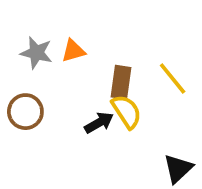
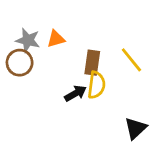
brown circle: (25, 112) -> (20, 63), moved
yellow semicircle: (127, 112) -> (96, 85), turned 40

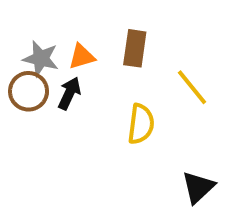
brown rectangle: (92, 63) -> (135, 48), moved
black arrow: (75, 93) -> (69, 93), moved, turned -35

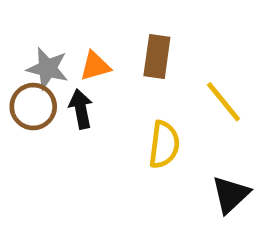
black arrow: (69, 93) -> (81, 109), turned -36
black triangle: (198, 187) -> (231, 195), moved

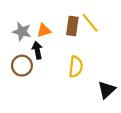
yellow line: (224, 102) -> (90, 23), moved
brown circle: (33, 107) -> (22, 66), moved

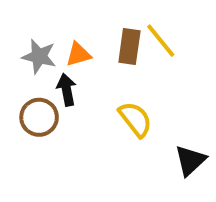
yellow semicircle: (76, 67) -> (135, 119), turned -45

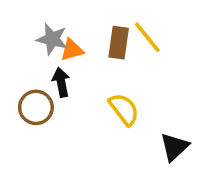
gray star: (39, 56) -> (52, 39), moved

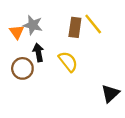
orange triangle: (72, 50) -> (17, 32), moved, turned -49
yellow semicircle: (124, 109) -> (68, 62), moved

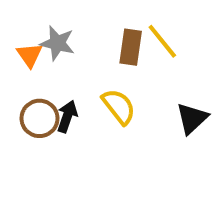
black arrow: (38, 52) -> (67, 116), moved, turned 30
black triangle: (110, 94) -> (192, 118), moved

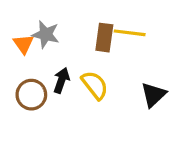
yellow line: (162, 41) -> (130, 33), turned -44
black arrow: (67, 116) -> (61, 80), moved

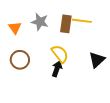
gray star: (46, 34) -> (40, 22), moved
black arrow: (61, 80) -> (57, 69), moved

